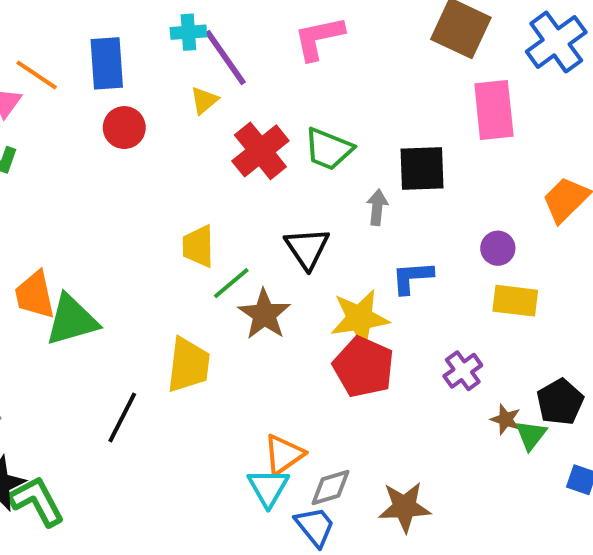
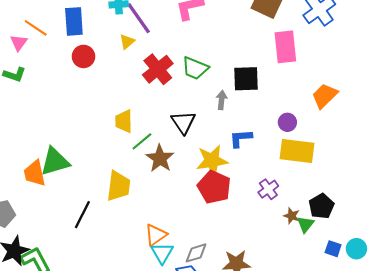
orange trapezoid: (35, 295) -> (35, 173), moved
yellow rectangle: (515, 301) -> (297, 151), size x1.4
orange triangle: (284, 454) -> (156, 235), moved

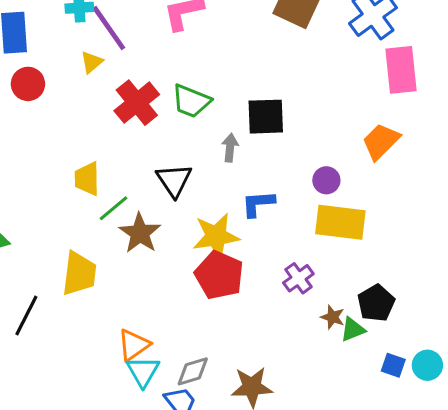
pink rectangle: (285, 47) -> (401, 70), moved
green triangle: (305, 224) -> (353, 329), turned 30

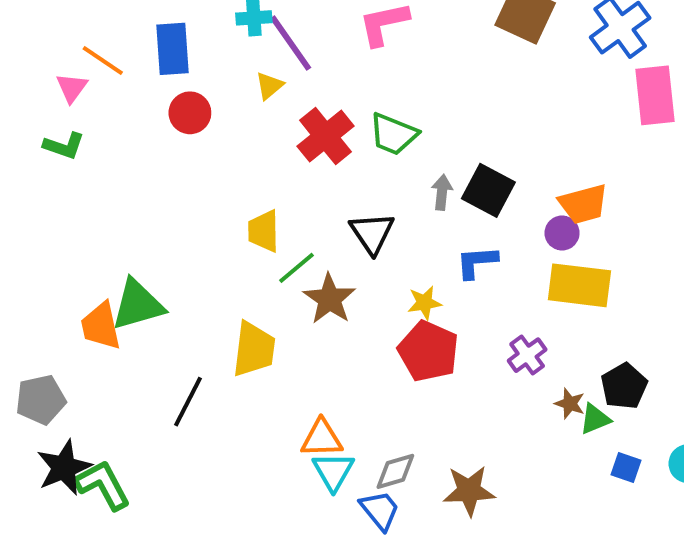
black square: (266, 117) -> (488, 190), moved, turned 30
orange trapezoid: (381, 141) -> (583, 204), moved, turned -150
yellow star: (216, 236) -> (424, 303), size x0.6
orange triangle: (134, 345) -> (322, 438), turned 33
blue square: (393, 365) -> (626, 467), moved

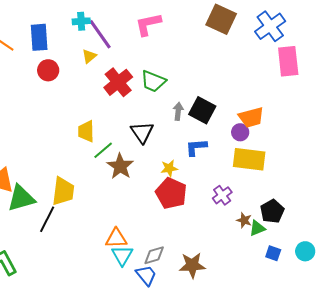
green triangle: (138, 305) -> (21, 198), moved
yellow trapezoid: (254, 349) -> (63, 191), moved

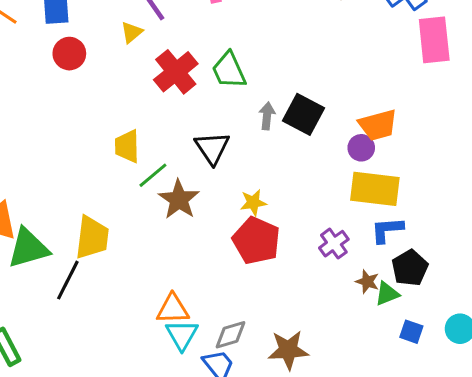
green trapezoid: (153, 81) -> (229, 70), turned 44
blue L-shape: (196, 147) -> (387, 230), moved

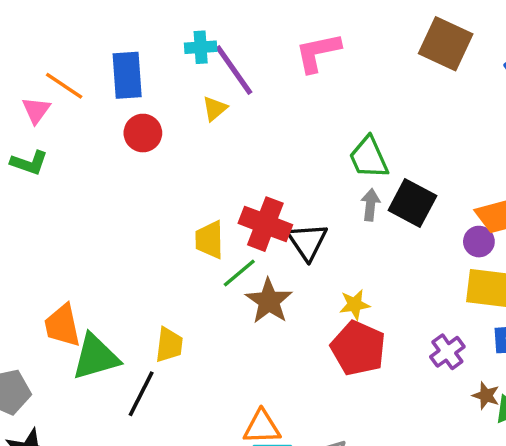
green trapezoid: (229, 70) -> (369, 158), moved
red cross: (176, 72) -> (265, 224), moved, turned -30
yellow trapezoid: (92, 237) -> (169, 345), size x0.7

